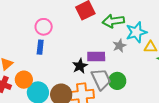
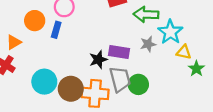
cyan star: (136, 32) -> (170, 32), turned -30
orange circle: (24, 80) -> (35, 21), moved

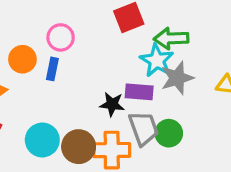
cyan star: (170, 32) -> (157, 60), moved
gray star: (148, 44) -> (177, 78), size x1.5
black star: (98, 60) -> (112, 104), turned 30

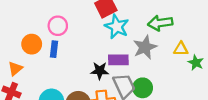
green arrow: (171, 38) -> (160, 23), moved
cyan star: (157, 60) -> (117, 27), moved

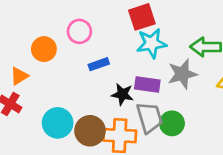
cyan star: (117, 27) -> (152, 43), turned 30
blue rectangle: (54, 49) -> (99, 64), moved, turned 56

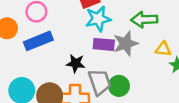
blue rectangle: (99, 64) -> (38, 41), moved, size x1.6
purple rectangle: (147, 85) -> (104, 44), moved

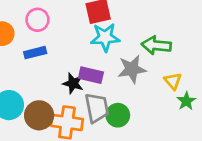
blue rectangle: (38, 41) -> (35, 53), size x0.7
purple rectangle: (104, 44) -> (91, 75), moved
yellow triangle: (163, 49) -> (173, 81), turned 35

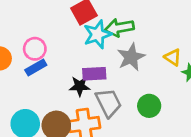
pink circle: (37, 20) -> (35, 49), moved
green arrow: (156, 45) -> (119, 28), moved
green circle: (118, 115) -> (149, 106), moved

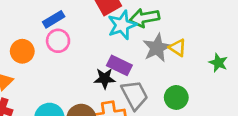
yellow triangle: (173, 57) -> (178, 48), moved
blue rectangle: (36, 67) -> (54, 19), moved
purple rectangle: (94, 74) -> (119, 65), turned 30

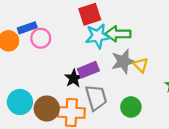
blue rectangle: (54, 19) -> (27, 28), moved
purple rectangle: (119, 65) -> (88, 70), turned -60
black star: (105, 78) -> (74, 78), turned 30

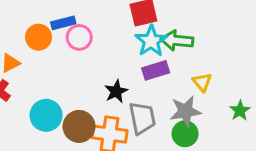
cyan star: (98, 36) -> (151, 41), turned -30
gray star: (123, 61) -> (186, 111), moved
purple rectangle: (88, 70) -> (156, 70), moved

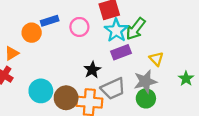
pink circle: (79, 37) -> (79, 27), moved
green arrow: (177, 40) -> (135, 29), turned -55
gray trapezoid: (142, 118) -> (113, 89), turned 80

